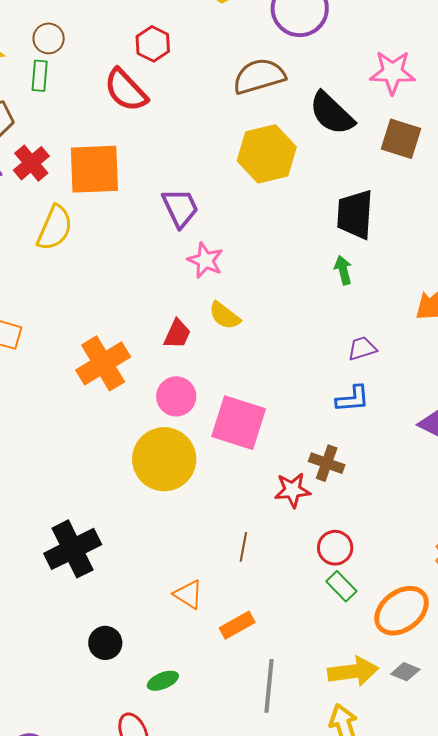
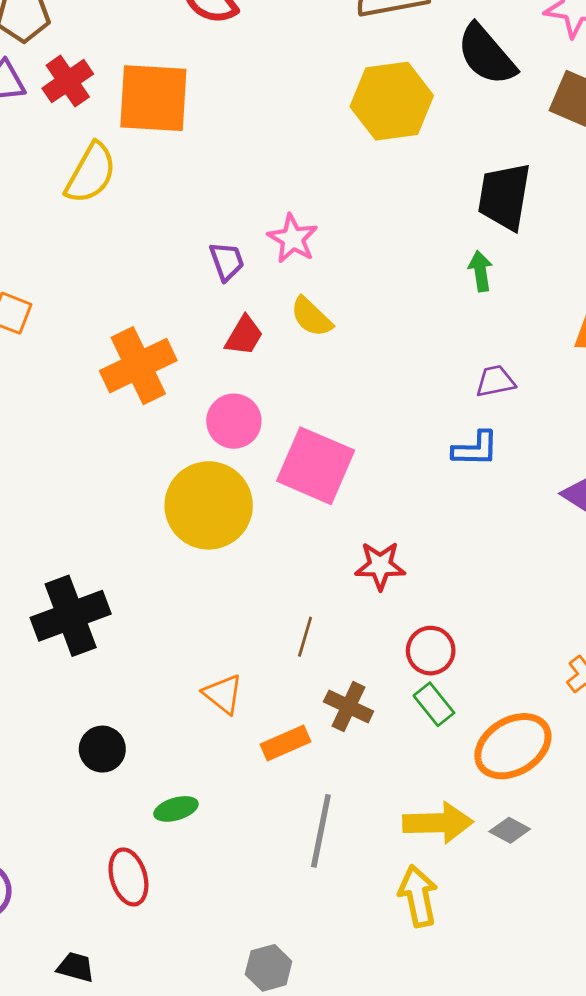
purple trapezoid: (180, 208) -> (227, 261), moved, size x0.7
brown cross: (327, 463) -> (349, 707), moved

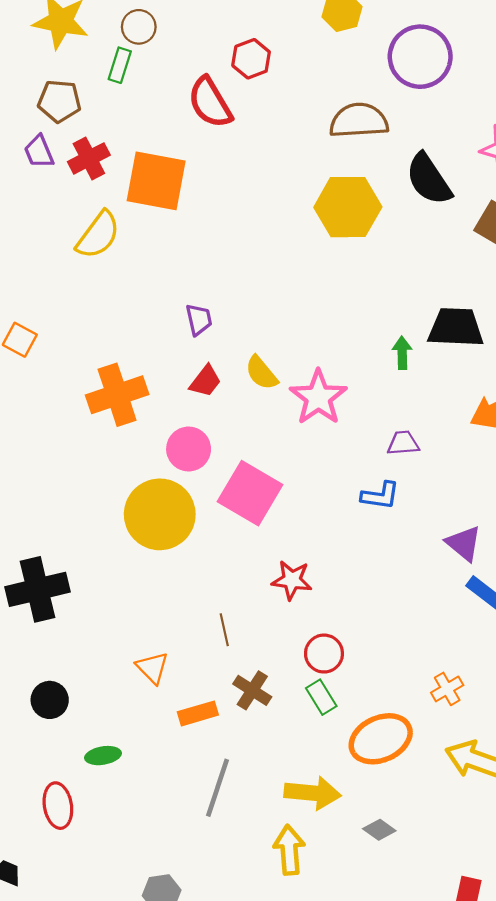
black trapezoid: (504, 196) -> (456, 327), moved, turned 76
pink star: (293, 239) -> (318, 397), moved, size x1.4
brown line: (305, 637) -> (224, 630), turned -36
gray diamond: (510, 830) -> (379, 830), moved

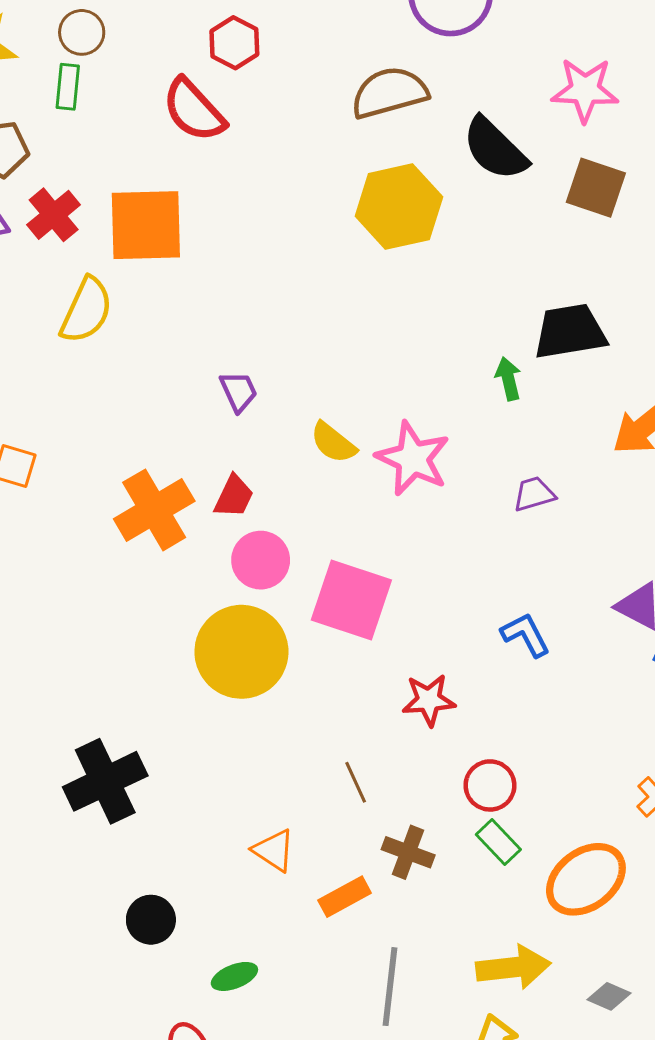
red trapezoid: (205, 381) -> (234, 496), moved
blue L-shape: (380, 496) -> (526, 635), moved, turned -114

